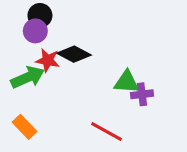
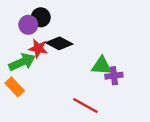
black circle: (40, 15) -> (41, 17), moved
orange rectangle: (24, 127) -> (15, 87), moved

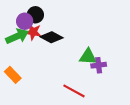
red star: (38, 48) -> (33, 32), moved
green arrow: (22, 62) -> (17, 36), moved

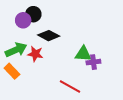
red star: (33, 32) -> (35, 54), moved
green arrow: (17, 36) -> (16, 50), moved

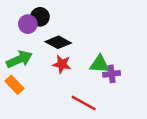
red star: (35, 54) -> (62, 64), moved

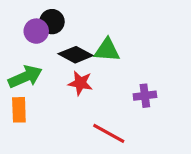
green triangle: (99, 64) -> (107, 50), moved
orange rectangle: (14, 85) -> (19, 110), turned 42

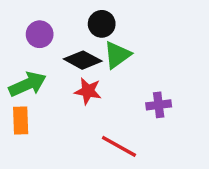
black circle: (52, 22) -> (102, 24), moved
green triangle: (107, 50) -> (117, 55), turned -40

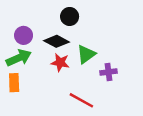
purple circle: (40, 34) -> (24, 35), moved
green triangle: (117, 55) -> (86, 54), moved

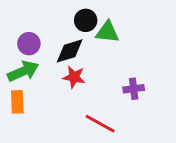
black diamond: (57, 41) -> (70, 51), turned -45
green triangle: (86, 54) -> (107, 32), moved, turned 42

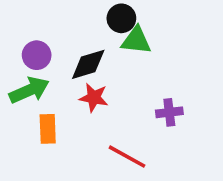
black circle: (86, 20) -> (121, 18), moved
orange rectangle: (17, 102) -> (48, 129), moved

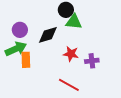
red star: (94, 98) -> (71, 54), moved
orange rectangle: (48, 129) -> (26, 60), moved

